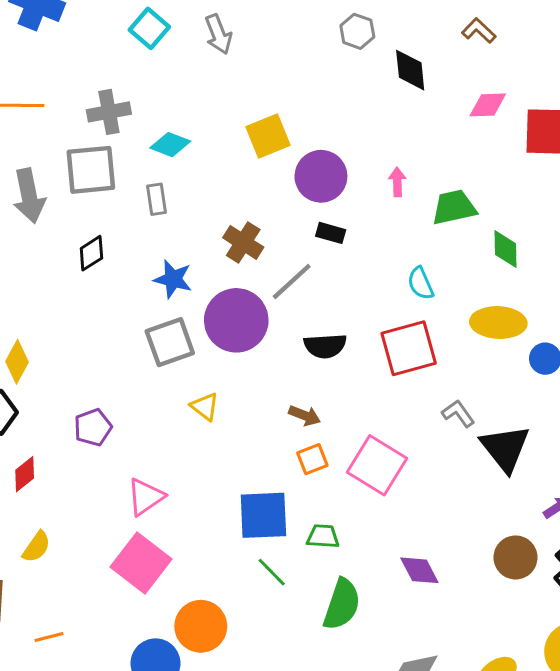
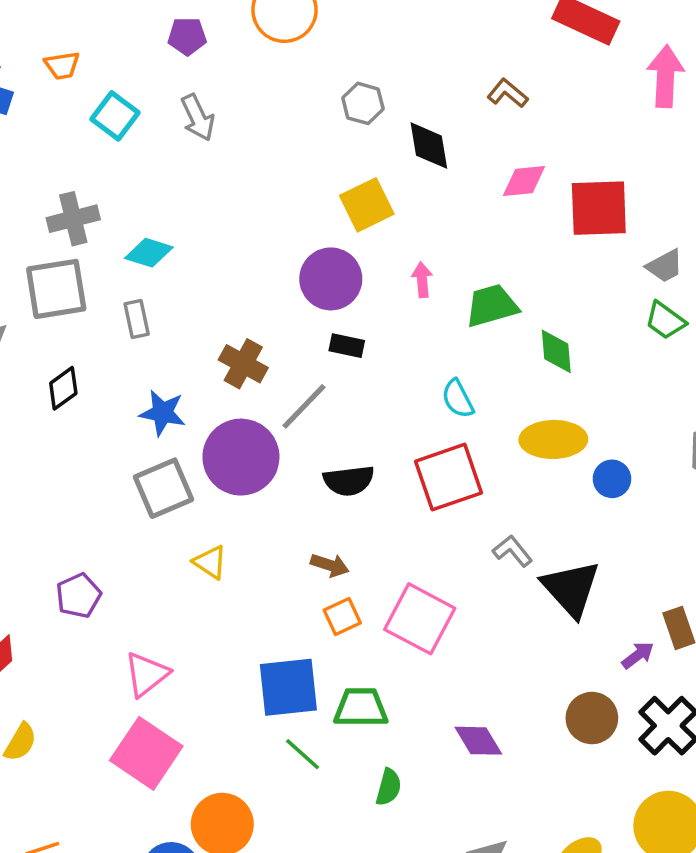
yellow square: (268, 136) -> (367, 205), moved
green trapezoid: (323, 536) -> (361, 708), size x1.4
green semicircle: (342, 604) -> (389, 787), size x0.6

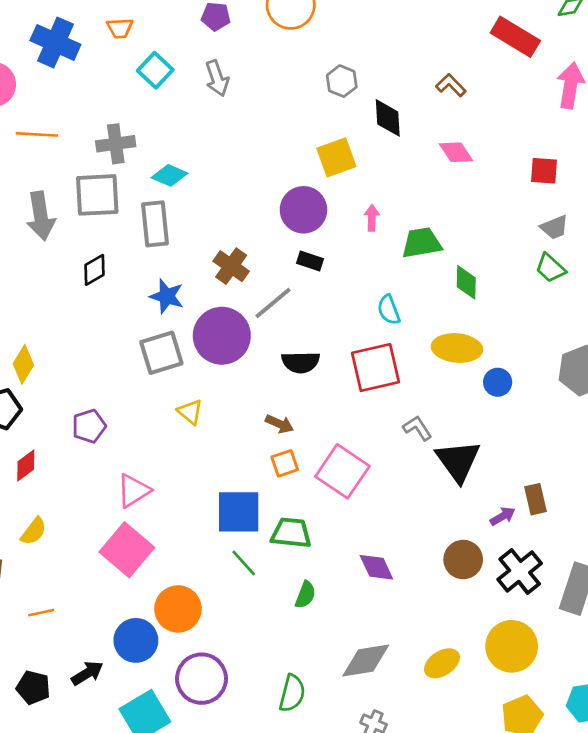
pink diamond: (524, 181) -> (456, 152), turned 56
red square: (599, 208) -> (544, 171), moved, size x0.6
gray rectangle: (137, 319) -> (155, 224), size x1.6

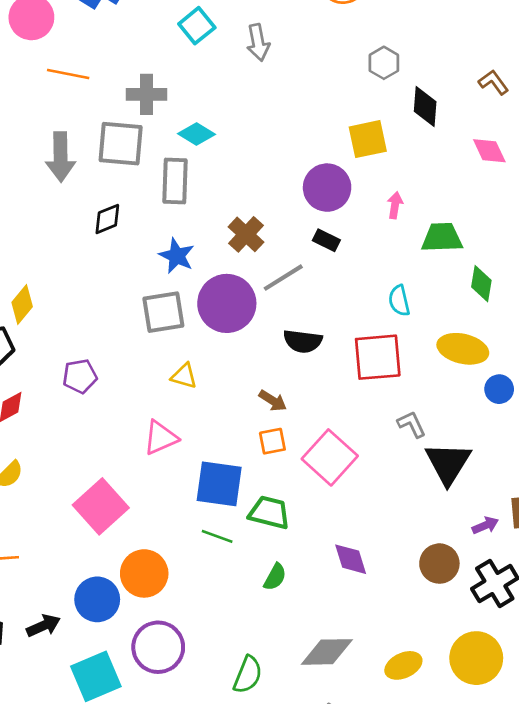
yellow triangle: (190, 412) -> (184, 376), turned -32
pink triangle: (134, 491) -> (161, 438), moved
green line: (244, 563) -> (217, 536), turned -36

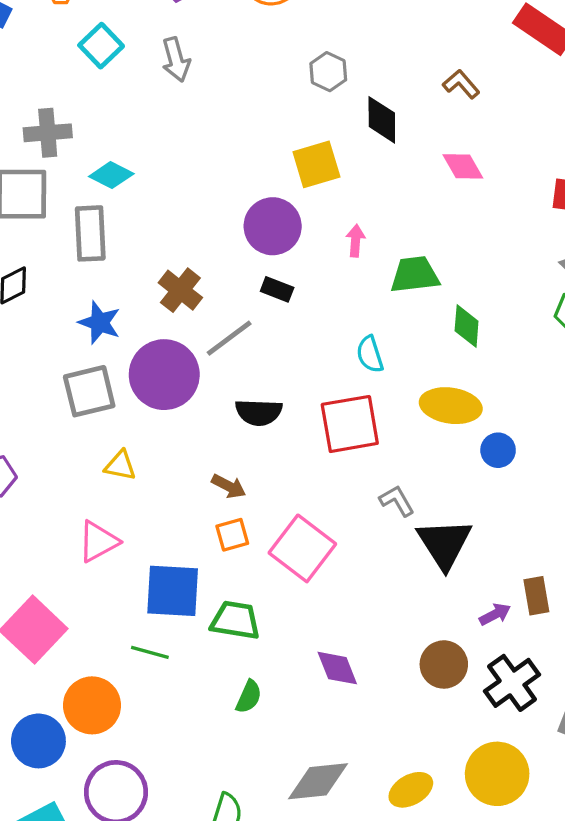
green line: (217, 536) -> (150, 652), moved

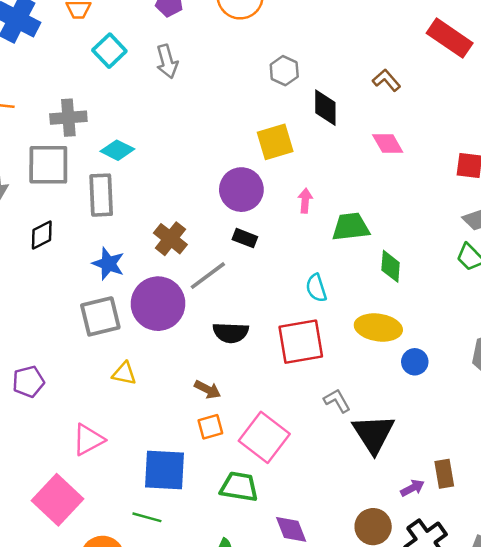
pink triangle: (98, 541) -> (88, 440), moved
green trapezoid: (235, 620) -> (239, 487), moved

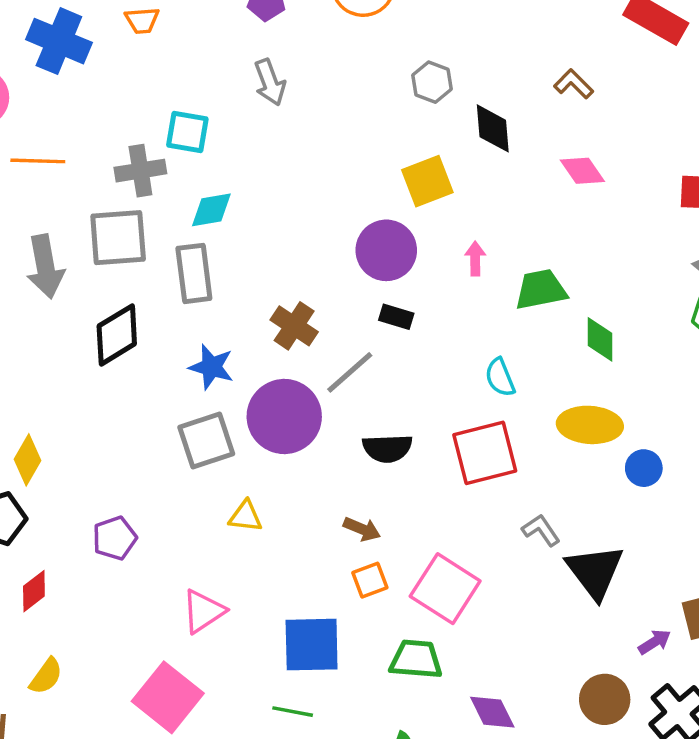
cyan square: (109, 51) -> (187, 132), moved, turned -32
cyan diamond: (117, 150) -> (211, 210), turned -32
black diamond: (42, 235) -> (117, 335), size x1.5

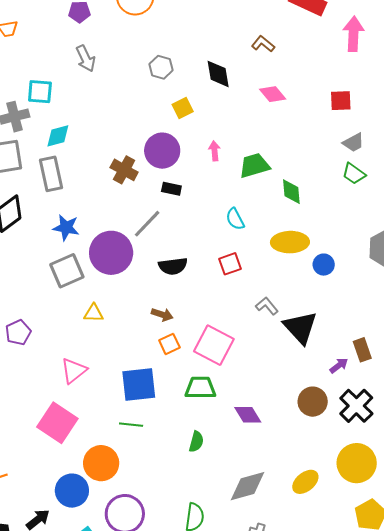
gray hexagon: (432, 82) -> (161, 67), moved
yellow square: (427, 181) -> (183, 108), size x0.7
brown cross: (294, 326) -> (124, 170), moved
red square: (485, 453) -> (230, 264), size x0.6

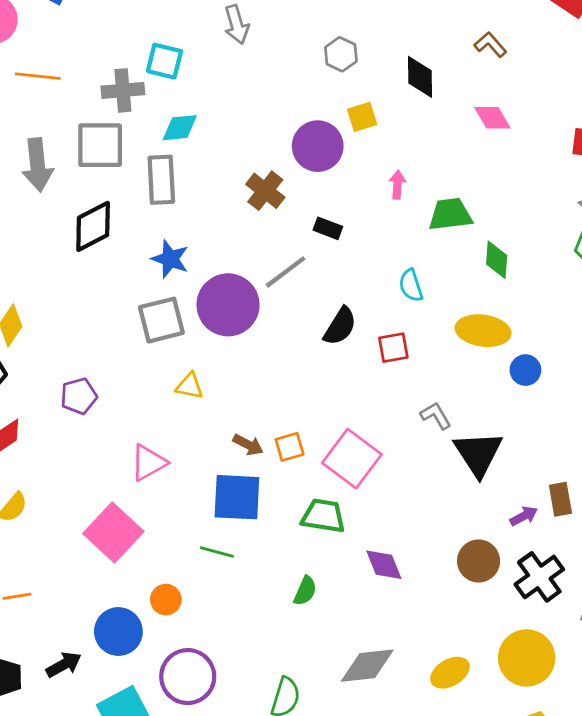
purple circle: (162, 151) -> (318, 146), moved
black semicircle: (173, 266) -> (340, 326), moved, turned -60
brown arrow: (162, 315) -> (248, 445), moved
orange circle: (101, 463) -> (166, 600), size x0.6

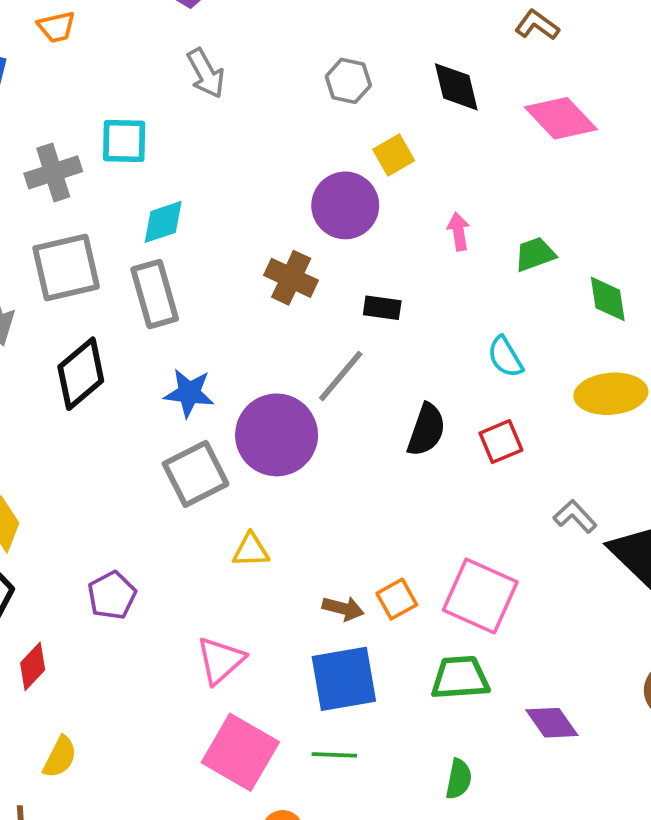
gray cross: (123, 90) -> (53, 172), moved
pink diamond: (492, 118) -> (561, 118), size x1.4
green trapezoid: (450, 214) -> (535, 254), size x0.7
pink square: (113, 532) -> (240, 752), moved

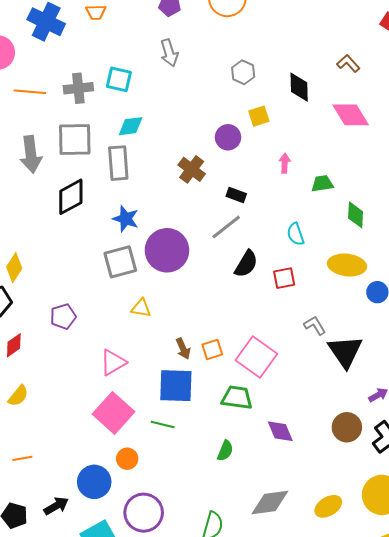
purple circle: (345, 205) -> (228, 137), size x0.7
gray line: (341, 376) -> (226, 227), moved
brown arrow: (343, 608) -> (183, 349), turned 40

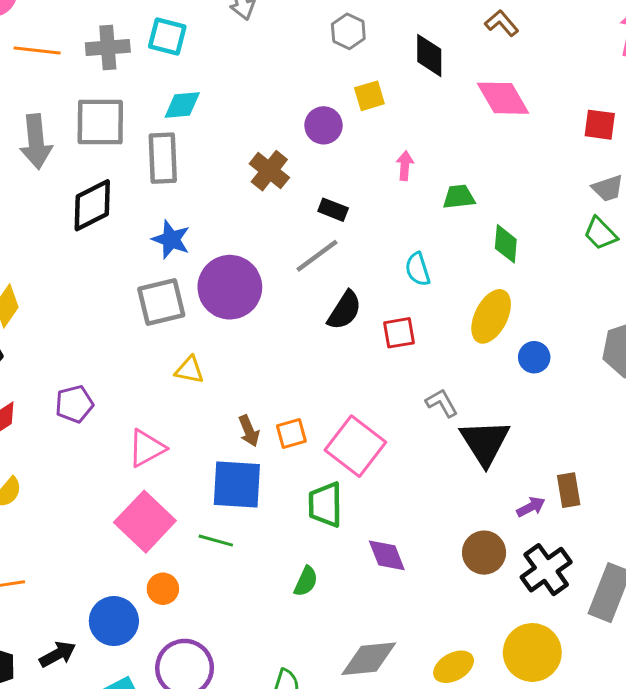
yellow ellipse: (347, 265) -> (491, 316), turned -72
purple pentagon: (63, 317) -> (74, 404), moved
green trapezoid: (237, 398) -> (325, 505), turned -100

